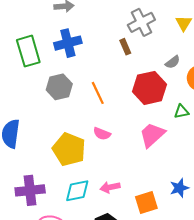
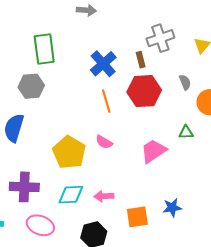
blue cross: (68, 43) -> (103, 64), moved, turned -36
gray semicircle: (173, 62) -> (185, 82), turned -84
gray hexagon: (59, 87) -> (31, 86), moved
red hexagon: (150, 88) -> (144, 91), moved

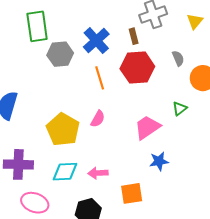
gray hexagon: (31, 86) -> (60, 54), moved
green triangle: (186, 132) -> (180, 109), turned -35
pink semicircle: (104, 142) -> (98, 119), turned -90
blue star: (172, 208) -> (159, 161), moved

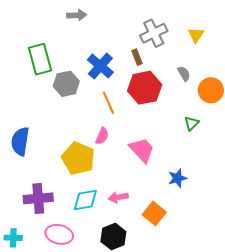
pink semicircle: (98, 119) -> (102, 136), moved
pink trapezoid: (147, 127) -> (142, 150), moved, turned 88
orange square: (132, 193) -> (154, 213), turned -35

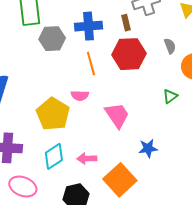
blue cross: (100, 66) -> (89, 26), turned 36
pink semicircle: (102, 136) -> (80, 96), turned 60
cyan diamond: (85, 200) -> (54, 156), turned -32
orange square: (154, 213) -> (120, 180), size x1.4

